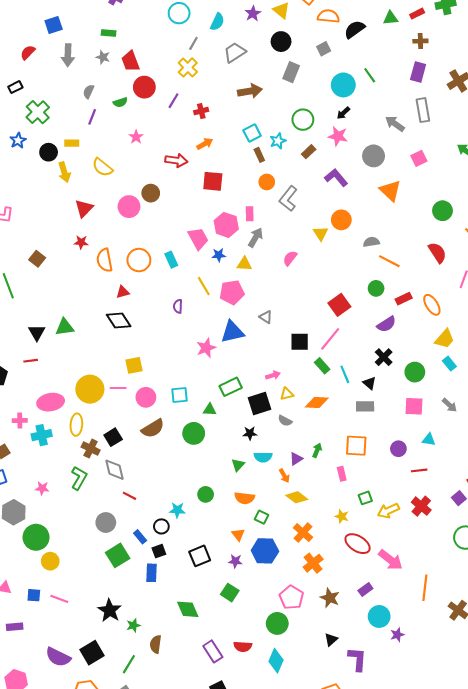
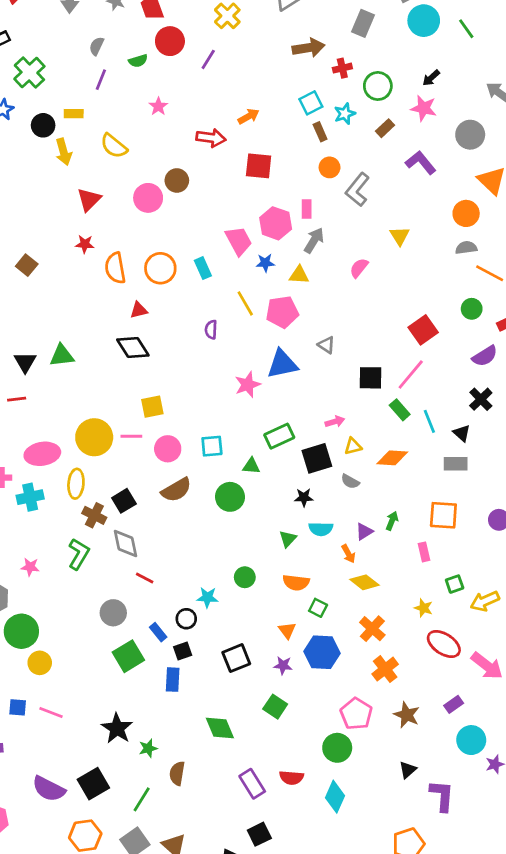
cyan circle: (343, 85) -> (424, 21), moved
red cross: (201, 111) -> (342, 68), moved
orange circle: (341, 220) -> (466, 213), moved

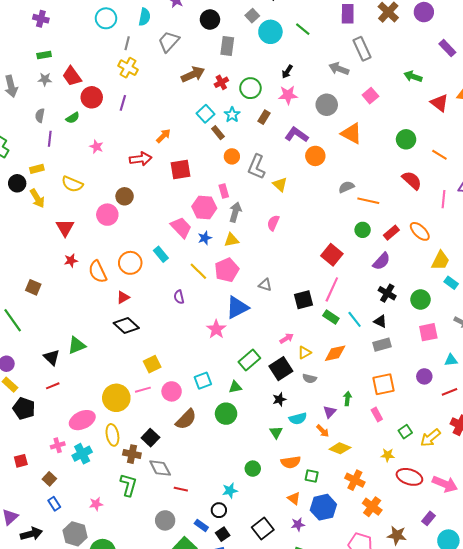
orange circle: (466, 213) -> (315, 156), moved
yellow triangle: (400, 236) -> (280, 184), moved

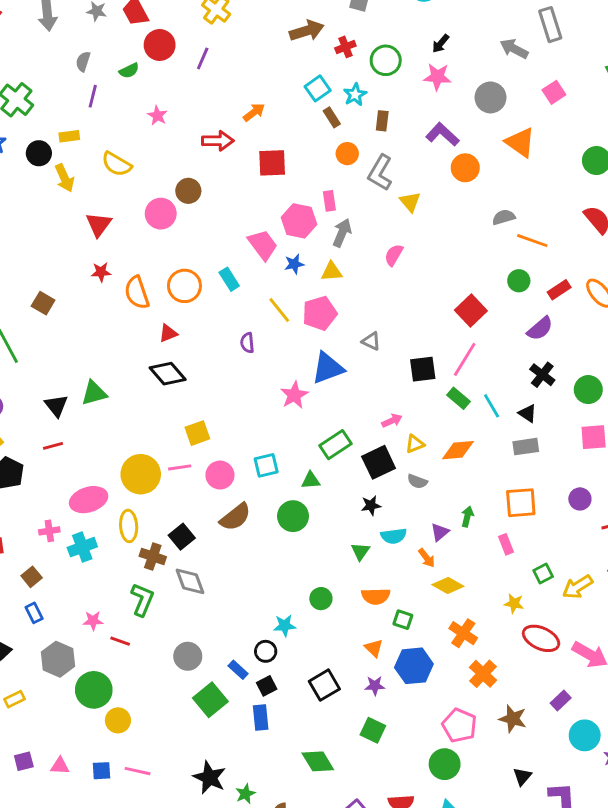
brown rectangle: (264, 117) -> (382, 121), moved, turned -32
red line: (181, 489) -> (120, 641), moved

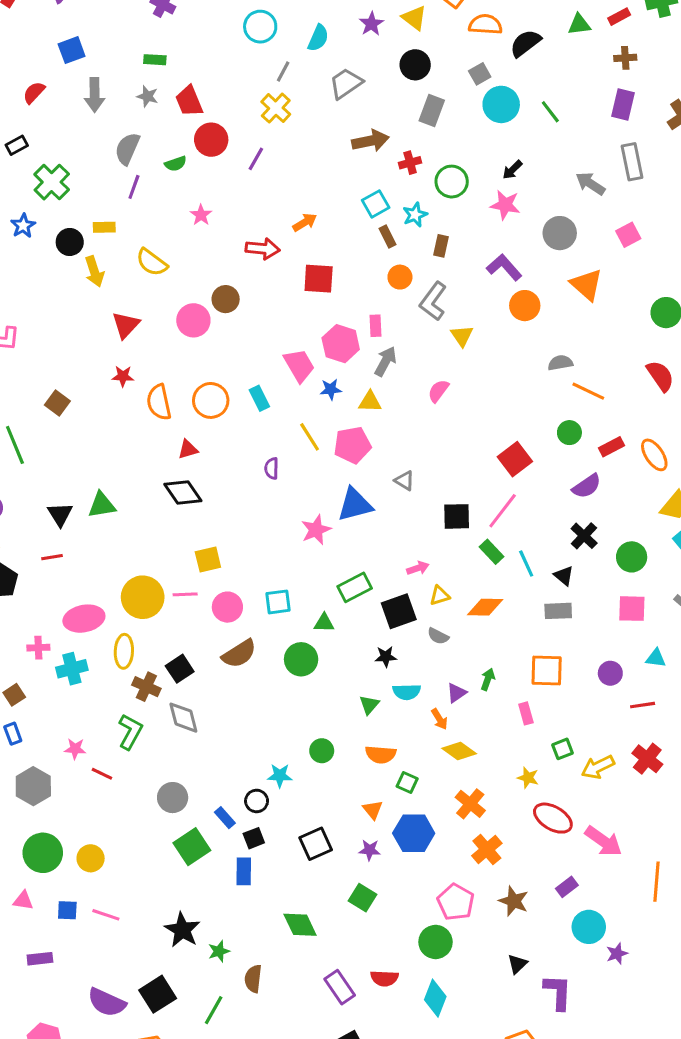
gray semicircle: (83, 61) -> (127, 149), size x1.5
green circle: (94, 690) -> (43, 853), moved

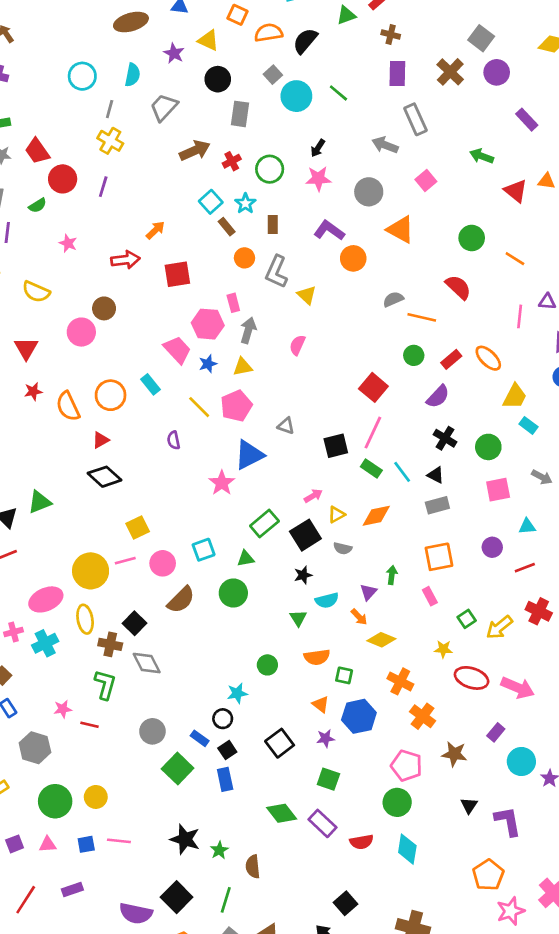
brown cross: (625, 58) -> (391, 34), turned 30
red semicircle: (660, 376) -> (458, 287), moved
purple rectangle: (340, 987) -> (322, 823), moved

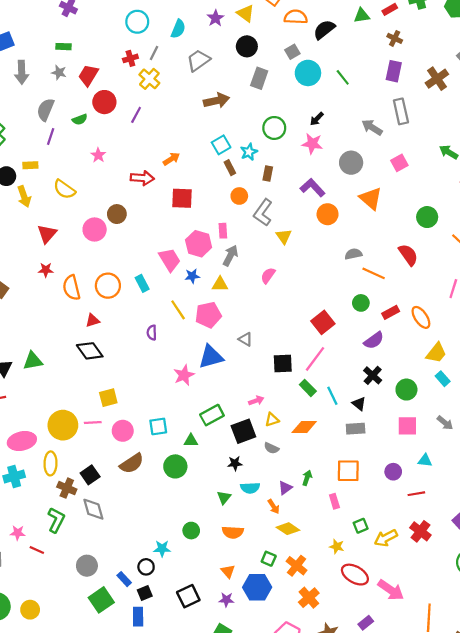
red trapezoid: (37, 151) -> (88, 75), turned 55
red cross: (232, 161) -> (130, 58), moved
green square: (344, 675) -> (269, 559), moved

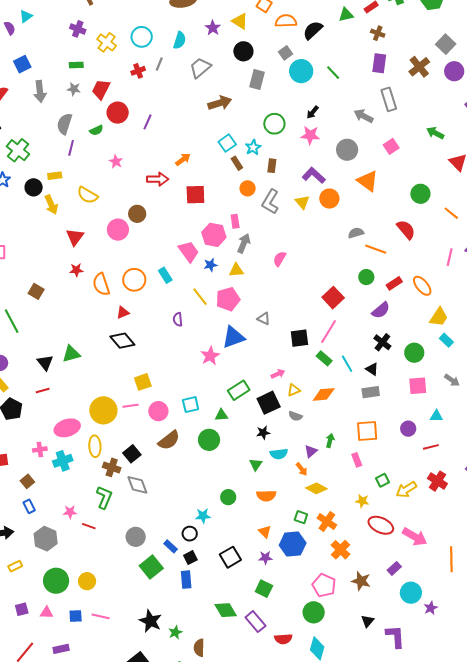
yellow cross: (149, 79) -> (107, 42), moved
yellow triangle: (284, 236) -> (302, 202), moved

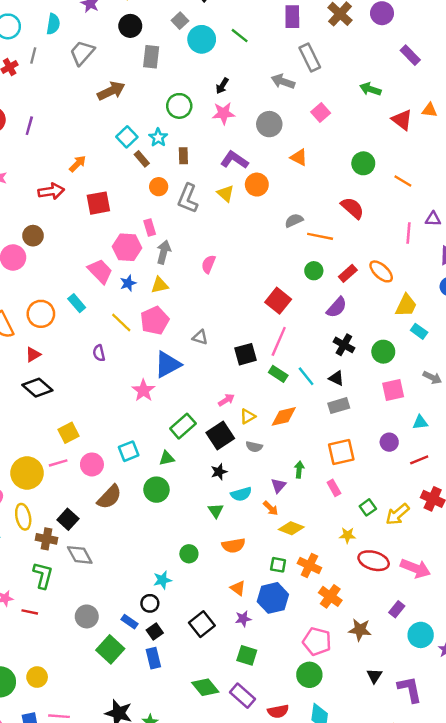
orange triangle: (368, 181) -> (299, 157), size x0.7

